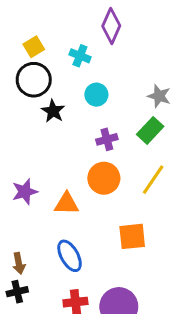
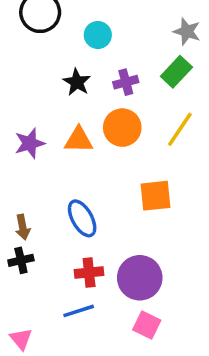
cyan circle: (96, 95) -> (98, 35), moved
black star: (53, 111) -> (77, 82), moved
orange triangle: (67, 204) -> (79, 140), moved

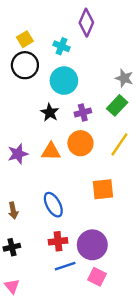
cyan circle: (98, 35) -> (64, 81), size x1.5
black cross: (21, 260) -> (12, 247), moved
blue line: (79, 311) -> (65, 266), moved

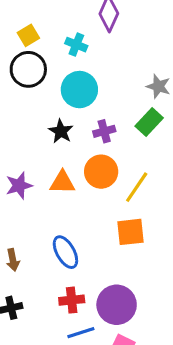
yellow line: (119, 144) -> (137, 187), moved

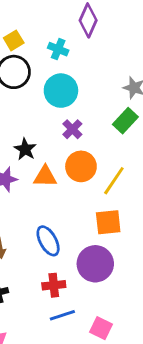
black star: (61, 131) -> (25, 149), moved
purple cross: (104, 131) -> (72, 129), moved, turned -30
purple circle: (117, 305) -> (95, 264), moved

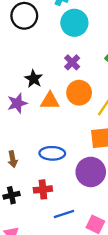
cyan circle: (61, 91) -> (74, 23), moved
blue ellipse: (48, 241) -> (52, 153), turned -60
red cross: (54, 285) -> (43, 189), moved

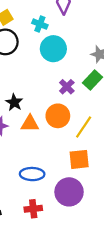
purple cross: (72, 62) -> (67, 87), moved
red cross: (43, 189) -> (33, 209), moved

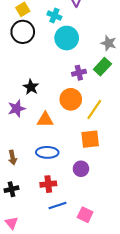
purple cross: (67, 87) -> (79, 73), turned 32
orange triangle: (30, 124) -> (45, 120), moved
purple circle: (69, 192) -> (81, 169), size x0.6

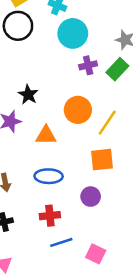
purple cross: (79, 73) -> (88, 65), moved

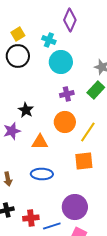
purple cross: (88, 65) -> (67, 94), moved
purple circle: (91, 197) -> (75, 207), moved, size x1.6
red cross: (50, 216) -> (31, 218), moved

